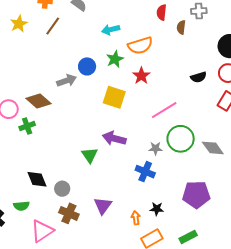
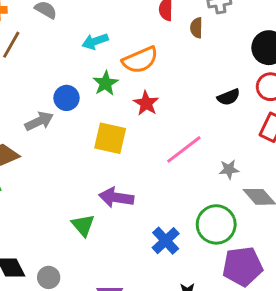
green circle: (181, 139) -> (216, 224), moved
gray star: (155, 148) -> (229, 169), moved
blue cross: (145, 172) -> (166, 241), turned 30

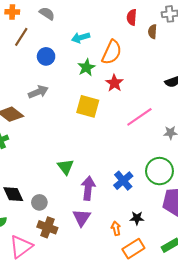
orange semicircle: (140, 60) -> (112, 52), turned -45
blue circle: (66, 98) -> (46, 56), moved
purple arrow: (116, 198) -> (88, 188), moved, turned 85

